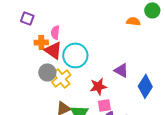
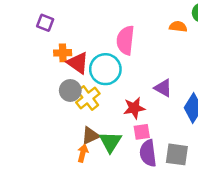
pink semicircle: (55, 32) -> (125, 40), moved, size x1.6

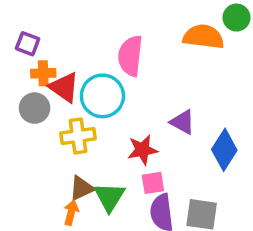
purple square: (45, 23) -> (28, 44), moved
orange semicircle: (178, 27) -> (203, 37), size x1.6
gray circle: (70, 90) -> (35, 108), moved
yellow cross: (88, 98) -> (78, 136), turned 30

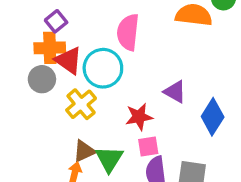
purple square: (28, 44) -> (56, 21), moved, turned 30
orange cross: (43, 73) -> (50, 48), size x1.4
yellow cross: (78, 136) -> (81, 104), turned -32

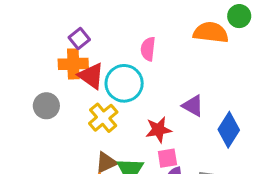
pink semicircle: (128, 32) -> (148, 49), size x0.7
gray circle: (42, 79) -> (46, 106), moved

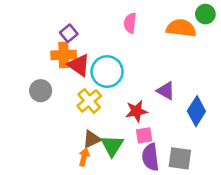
pink semicircle: (148, 49) -> (130, 23), moved

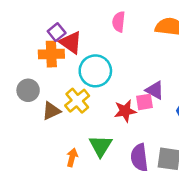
red triangle: (79, 65) -> (71, 42), moved
pink square: (144, 135) -> (144, 102), moved
brown triangle: (92, 139) -> (51, 111), moved

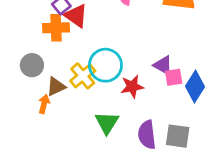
cyan circle: (95, 71) -> (105, 65), moved
pink square: (144, 102) -> (174, 77), moved
orange arrow: (72, 158) -> (44, 104), moved

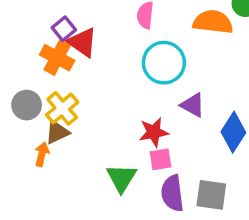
orange cross: (56, 28) -> (57, 58), turned 30
cyan circle: (105, 65) -> (164, 63), moved
yellow cross: (83, 76) -> (62, 108), moved
pink square: (174, 77) -> (160, 159), moved

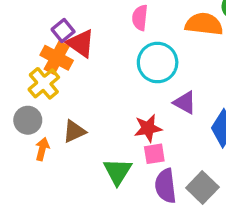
gray circle: (27, 105) -> (28, 120), moved
yellow cross: (62, 108) -> (44, 83), moved
brown triangle: (57, 132) -> (74, 131), moved
gray square: (211, 195) -> (202, 187), turned 36

